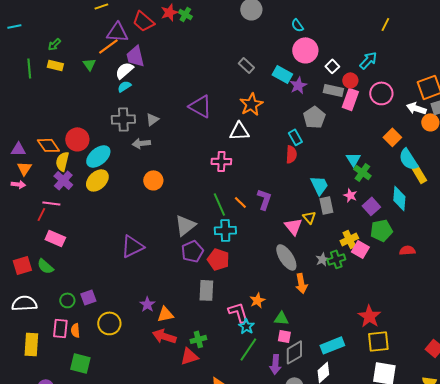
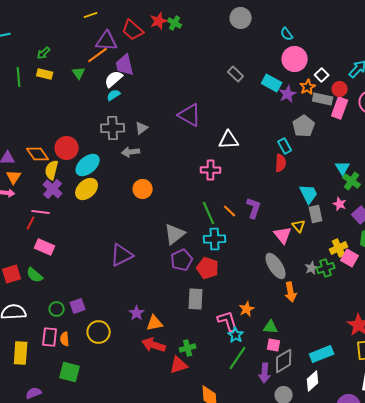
orange star: (251, 104) -> (308, 87), moved, size x0.7

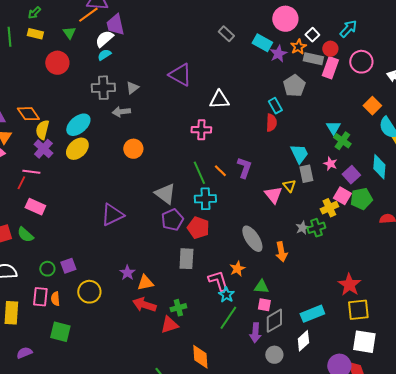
red circle: (67, 148) -> (57, 63), moved
gray triangle: (175, 234) -> (165, 194), turned -45
pink square: (350, 258) -> (342, 196), moved
gray ellipse: (276, 266) -> (252, 239), moved

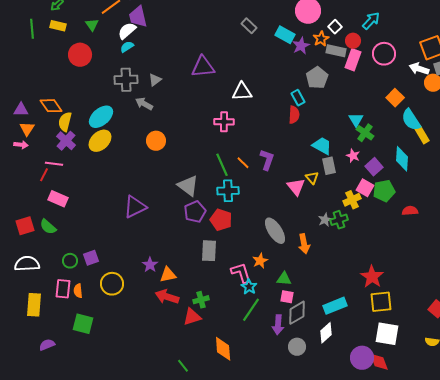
purple triangle: (180, 75) -> (203, 67), turned -35
gray arrow: (121, 112) -> (144, 104), turned 36
cyan trapezoid: (299, 154) -> (322, 146), turned -35

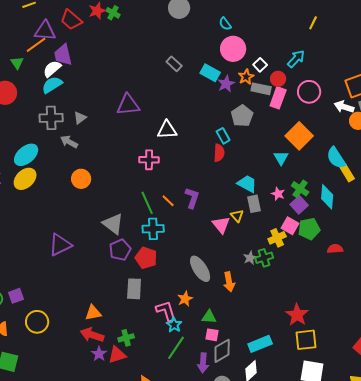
cyan semicircle: (127, 47) -> (52, 85), size x1.5
orange square: (395, 98) -> (299, 136), moved, size x1.5
green cross: (365, 133) -> (300, 189), moved
purple star: (150, 265) -> (99, 354), moved

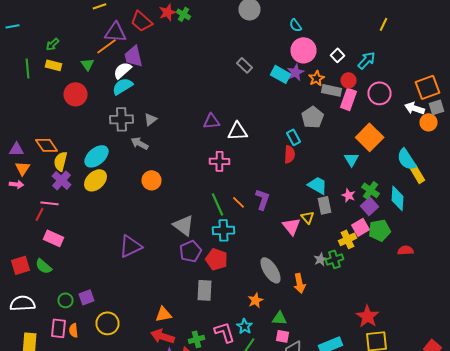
white square: (260, 65) -> (338, 55), moved
purple star: (226, 84) -> (296, 72), moved
purple triangle: (128, 105) -> (212, 121), moved, size x0.7
pink square: (290, 226) -> (360, 227), turned 30
pink L-shape: (166, 311) -> (224, 332), moved

